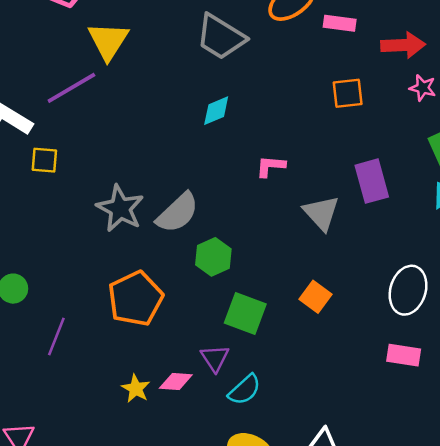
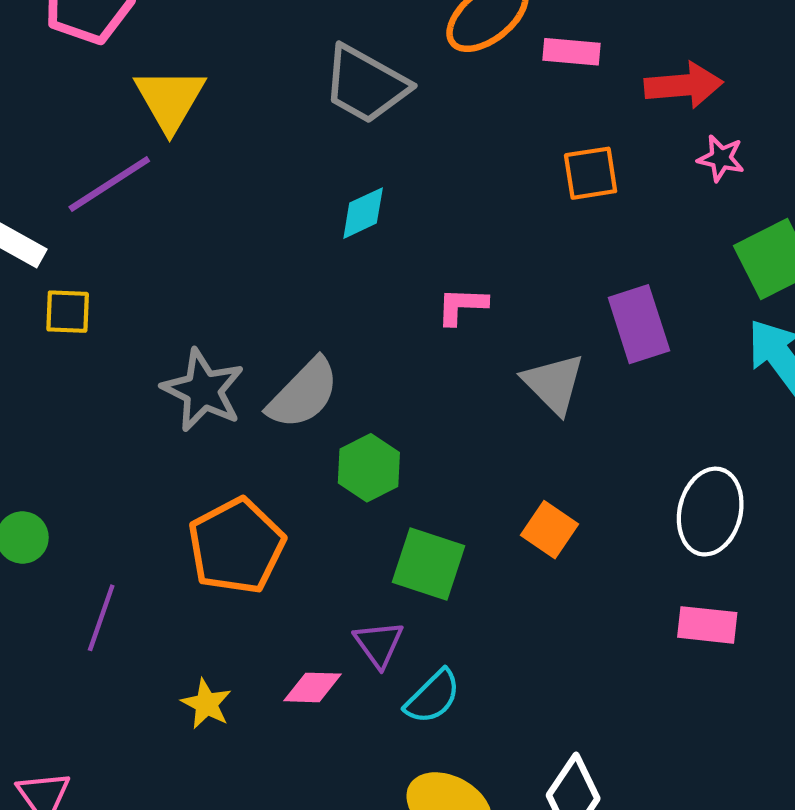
yellow star: (136, 389) -> (206, 704), moved

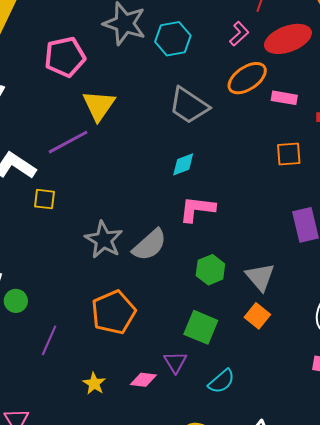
pink L-shape: (462, 306) -> (197, 209), moved, size x1.5
gray triangle: (554, 384) -> (260, 277), moved
green hexagon: (369, 468) -> (210, 270), moved
cyan semicircle: (433, 697) -> (221, 381), moved

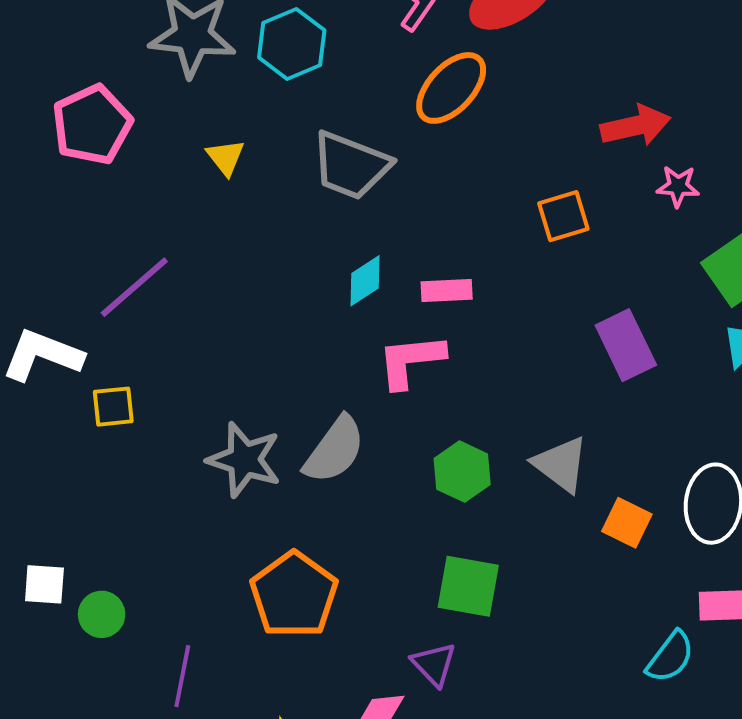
pink rectangle: (284, 98) -> (447, 291), moved
yellow triangle: (99, 105) -> (226, 157), moved, size x0.6
orange square: (257, 316) -> (627, 523), moved
cyan semicircle: (221, 381) -> (670, 657), moved

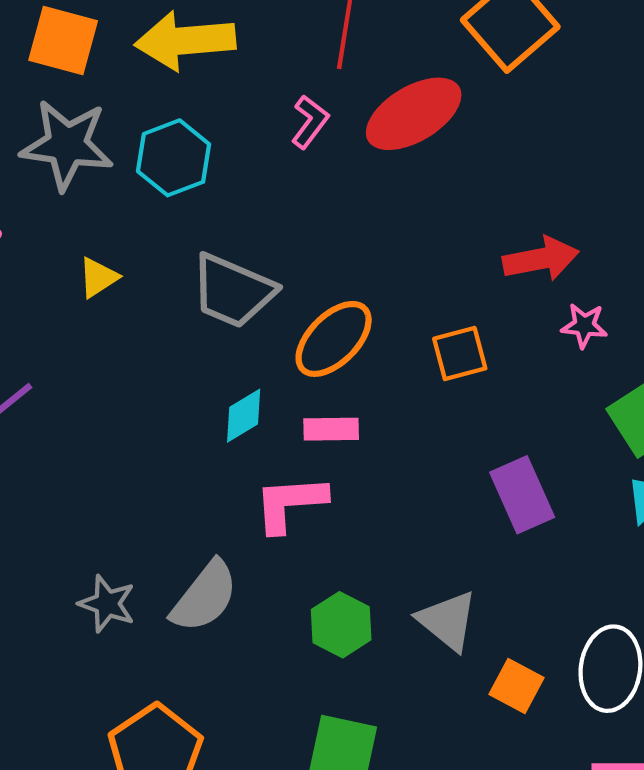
orange ellipse: (451, 88) -> (334, 339), moved
yellow triangle: (226, 157) -> (98, 277), turned 33
gray star: (244, 460) -> (107, 604), size x0.7

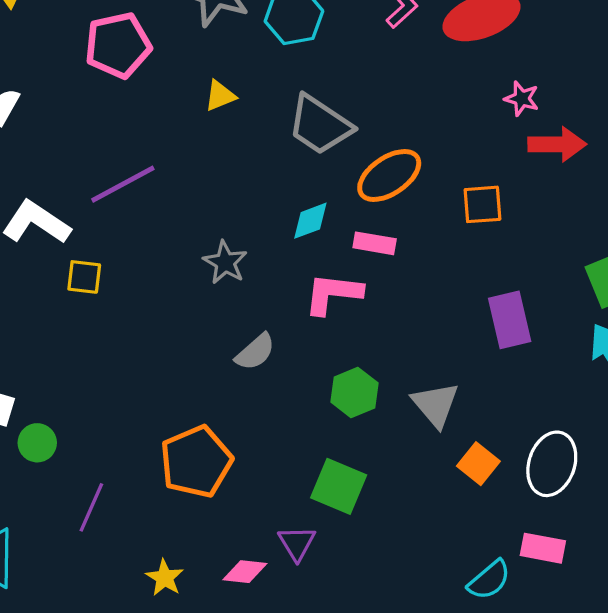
pink star: (584, 326) -> (522, 99), moved
gray semicircle: (205, 597) -> (255, 352), size x0.7
gray star: (107, 604) -> (225, 262), moved

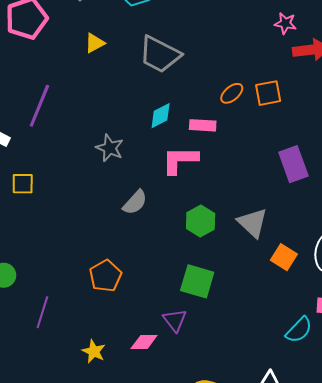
orange ellipse: (389, 176) -> (232, 93), moved, size x0.6
purple line: (123, 184) -> (39, 106), turned -33
yellow square: (84, 277) -> (23, 184), moved
orange pentagon: (196, 462) -> (105, 276), size x0.7

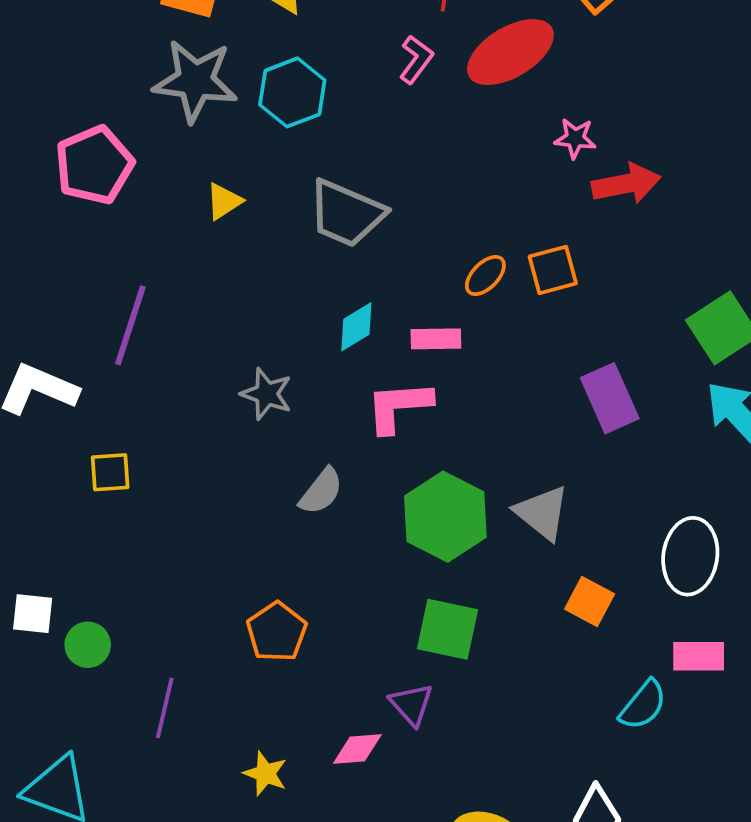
green hexagon: (201, 221) -> (445, 517), size x1.5
orange square: (284, 257) -> (590, 601), moved

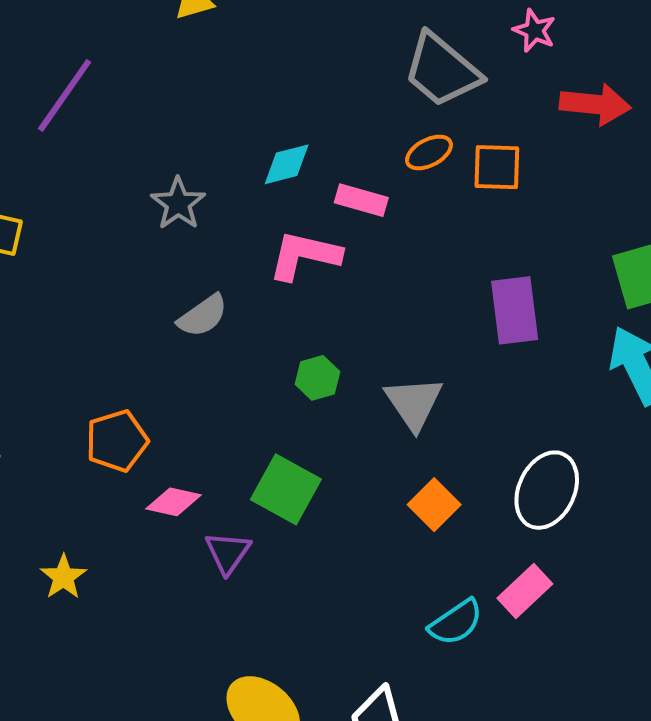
pink star: (575, 138) -> (534, 31), moved
gray trapezoid: (346, 213) -> (442, 70), moved
green hexagon: (445, 517) -> (317, 378), size x0.5
pink rectangle: (699, 656) -> (525, 591), turned -60
pink diamond: (357, 749) -> (174, 502), moved

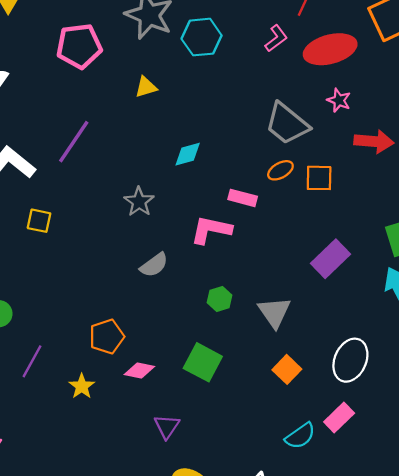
cyan diamond: (287, 164) -> (188, 154), moved
purple rectangle: (515, 310) -> (330, 259), turned 54
purple triangle: (228, 553) -> (167, 426), moved
yellow star: (63, 577) -> (82, 386), moved

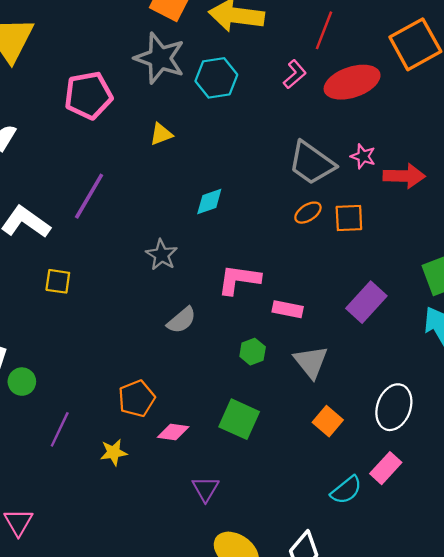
pink star: (339, 100) -> (363, 156), moved
pink rectangle: (243, 198) -> (288, 309), moved
yellow star: (82, 386) -> (114, 452), turned 30

